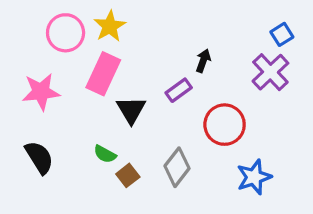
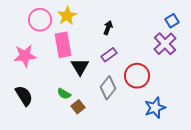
black arrow: (203, 61) -> (108, 28), moved
pink rectangle: (103, 74) -> (63, 45), turned -35
gray diamond: (177, 167) -> (108, 88), moved

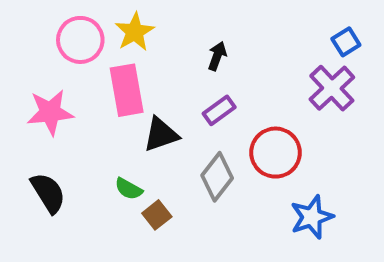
black triangle: (80, 67) -> (161, 134), turned 42

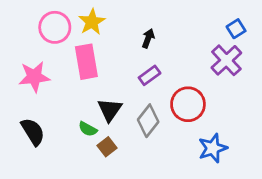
black triangle: (161, 134) -> (110, 110), moved, turned -36

